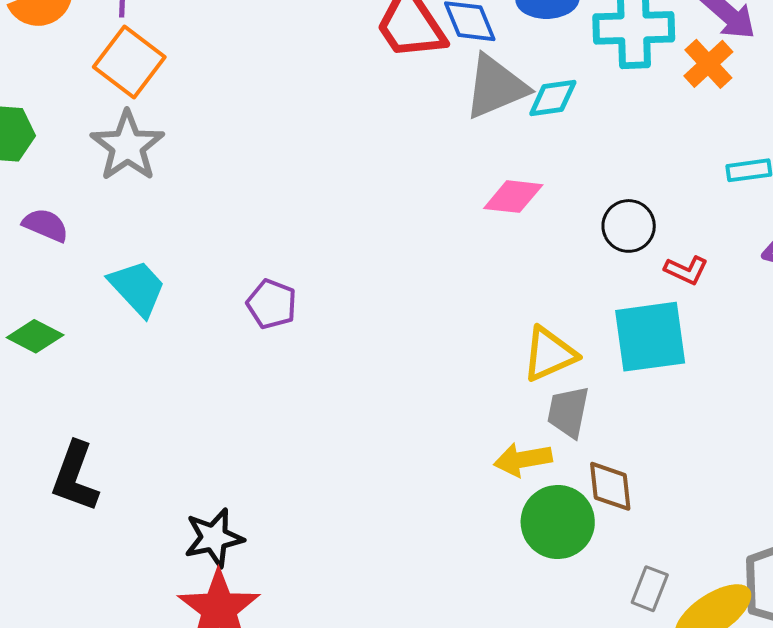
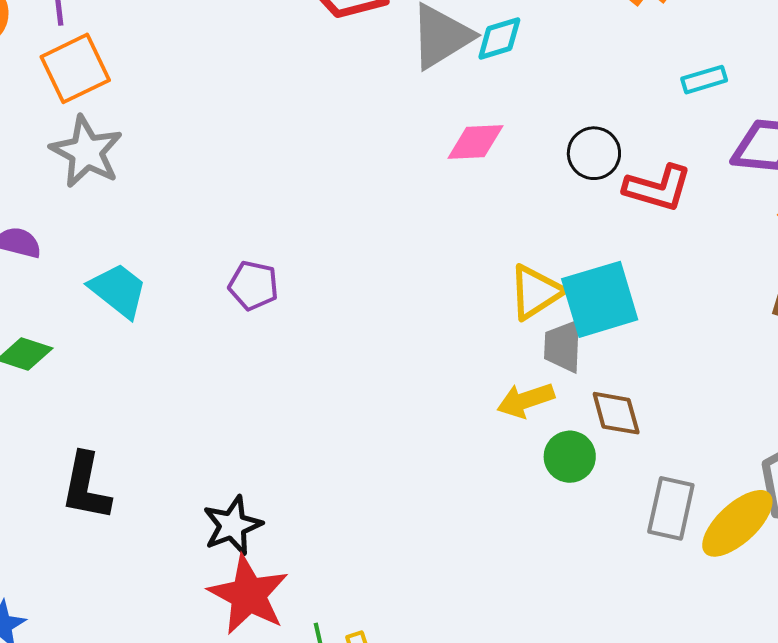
orange square: (129, 62) -> (75, 68), turned 36
red L-shape: (686, 270) -> (658, 188), size x1.6
cyan square: (650, 337) -> (600, 299), moved
green circle: (558, 522) -> (570, 457), size x0.7
gray rectangle: (650, 589) -> (671, 508), size x1.4

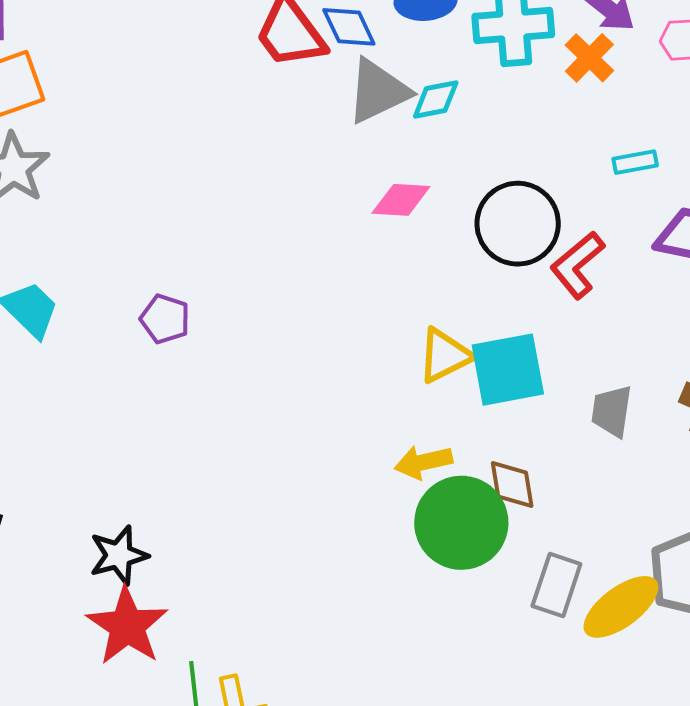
black circle: (594, 153) -> (518, 224), size x1.6
red L-shape: (658, 188) -> (577, 265), turned 118
gray trapezoid: (563, 346) -> (612, 411), moved
green circle: (570, 457) -> (461, 523), size x1.8

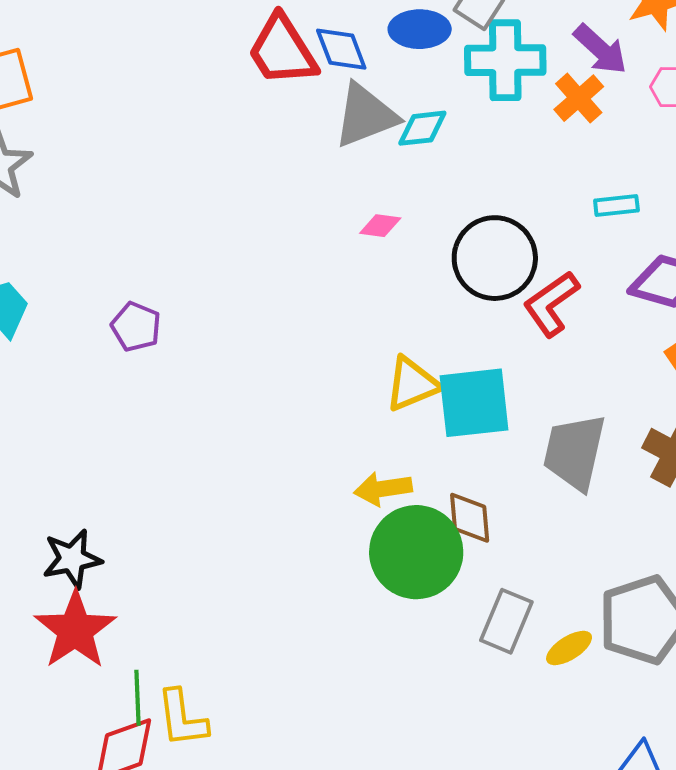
pink diamond: (401, 200) -> (380, 226), size x0.7
gray trapezoid: (612, 411) -> (574, 452), size x1.5
yellow ellipse: (621, 607) -> (569, 648), size x0.6

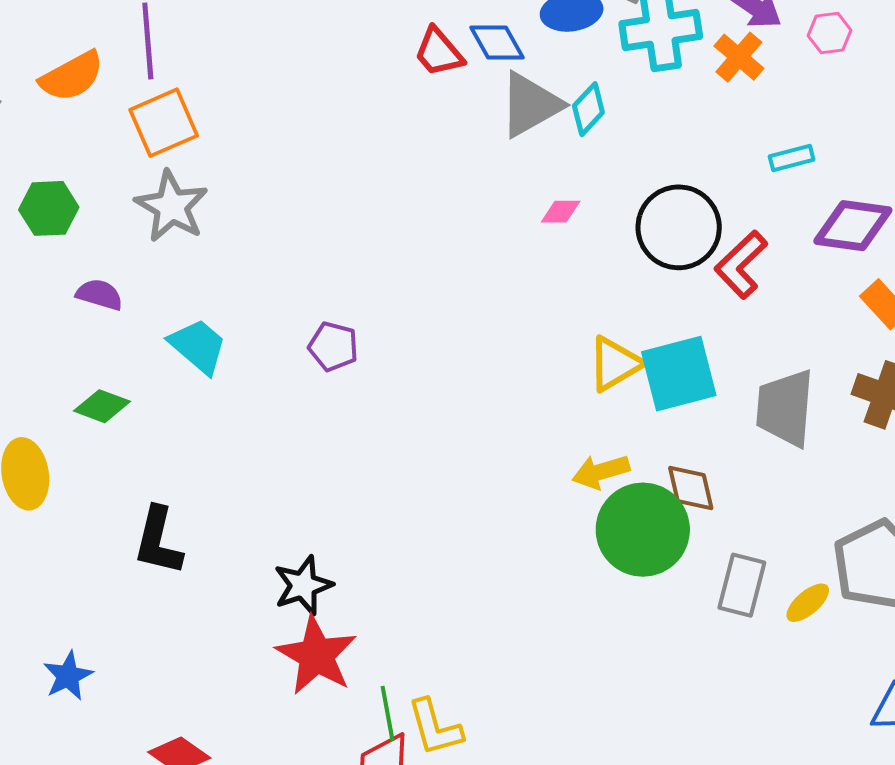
red trapezoid: (282, 50) -> (439, 52), size x0.7
cyan diamond: (422, 128) -> (588, 109), turned -32

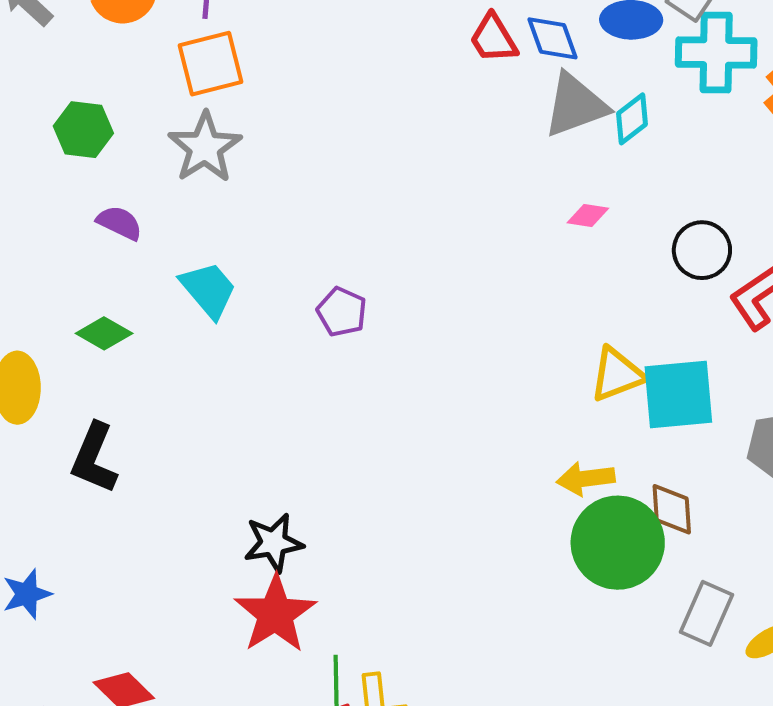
black circle: (679, 227) -> (702, 250), size x0.7
black L-shape: (158, 541) -> (94, 458), moved

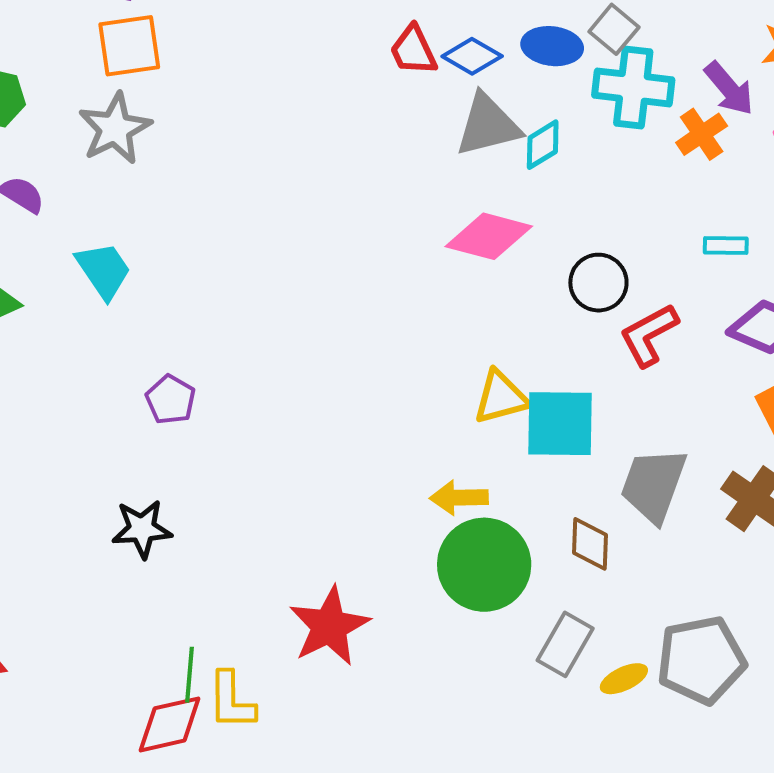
blue diamond: (553, 38) -> (472, 56), turned -46
pink diamond: (588, 216) -> (489, 236), size x2.0
purple pentagon: (342, 312) -> (171, 400), moved
brown diamond: (672, 509) -> (590, 544), moved
red star: (275, 614) -> (329, 626), moved

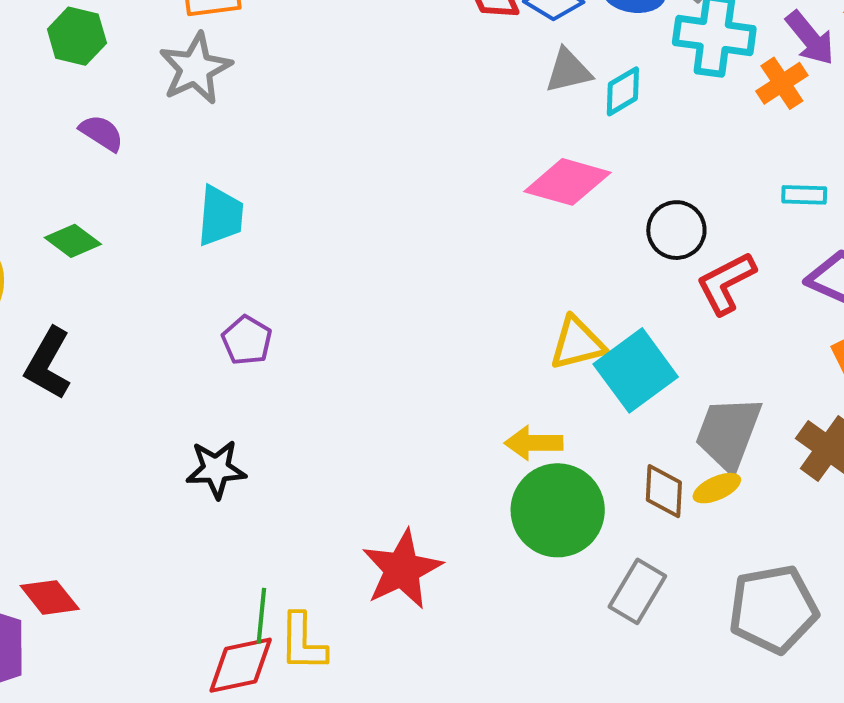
gray triangle: (488, 125) -> (568, 71), size x0.7
cyan trapezoid: (104, 270) -> (220, 216), moved, turned 38
cyan square: (560, 424) -> (636, 370), turned -38
yellow ellipse: (624, 679) -> (717, 488), moved

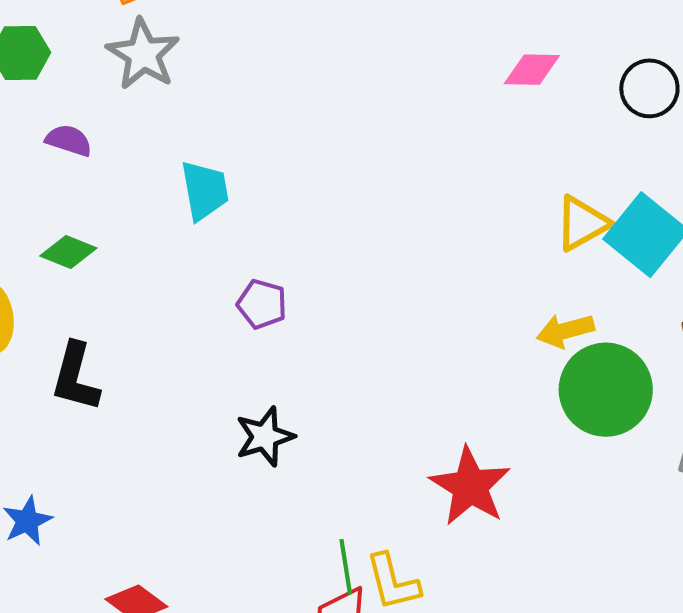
pink diamond: (567, 182) -> (532, 70), size x0.7

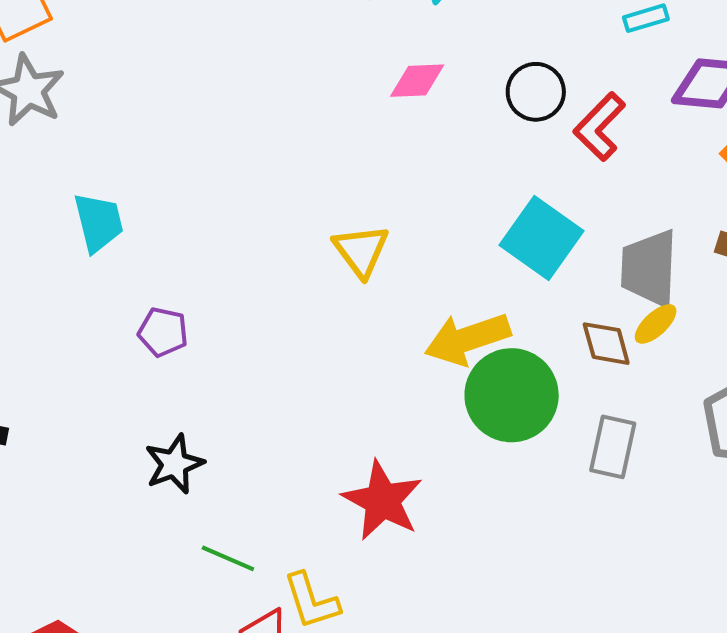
yellow triangle: (582, 223) -> (361, 251), moved, turned -34
yellow arrow: (565, 331) -> (467, 339), size x1.5
green line: (346, 567) -> (228, 558), moved, turned -54

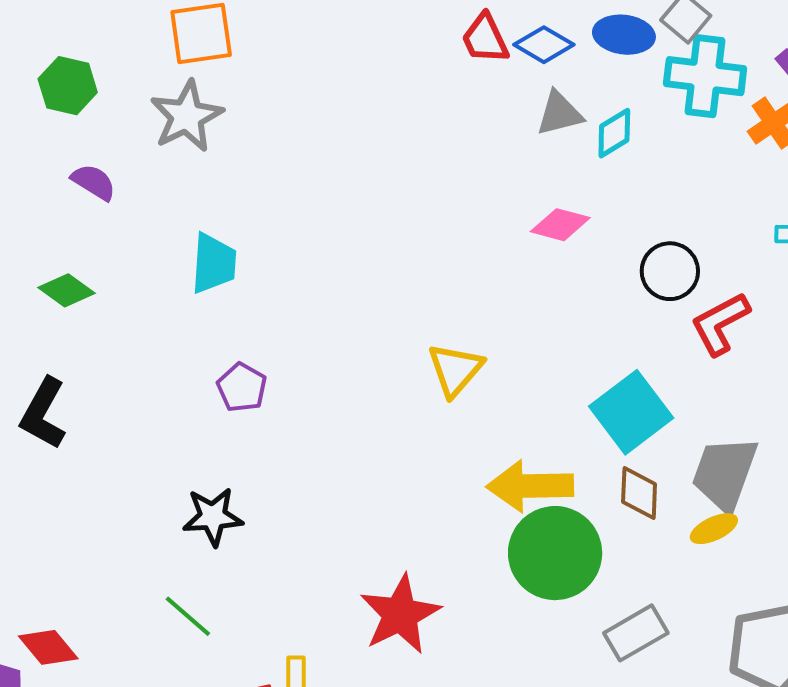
brown diamond: (606, 344) -> (639, 493), moved
gray rectangle: (613, 447) -> (636, 633), turned 30
green line: (228, 558) -> (188, 616), moved

